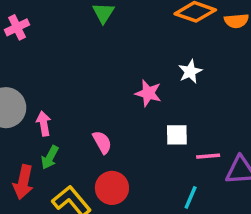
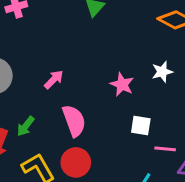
pink arrow: (44, 124) -> (54, 79), moved, turned 45
pink semicircle: (102, 142) -> (74, 121), size x1.5

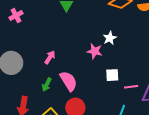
white star: (162, 72) -> (110, 38), moved
green arrow: (26, 126) -> (47, 85), moved

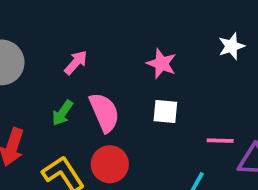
white star: (110, 38) -> (231, 46), moved
white square: (112, 75) -> (165, 112), moved

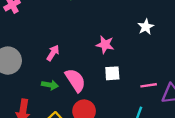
green arrow: (62, 113) -> (50, 85), turned -105

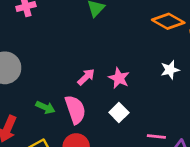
pink arrow: (53, 53) -> (86, 77), moved
white square: (112, 73) -> (119, 112), turned 35

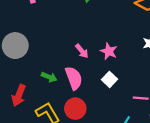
pink arrow: (86, 77) -> (82, 51), turned 96

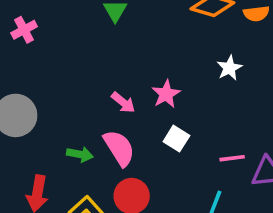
pink star: (109, 51) -> (166, 94), turned 30

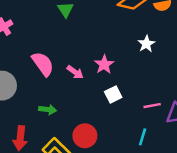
white square: (176, 139) -> (113, 95), turned 35
pink semicircle: (119, 148) -> (43, 64), moved

